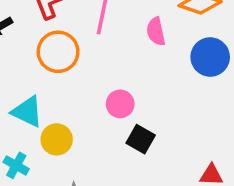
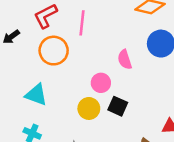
pink semicircle: (156, 32) -> (125, 60), moved
yellow circle: (57, 139) -> (89, 108), moved

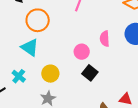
orange circle: (54, 51) -> (38, 20), moved
yellow circle: (89, 108) -> (50, 74), moved

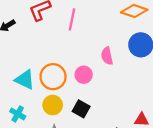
orange circle: (38, 20) -> (53, 77), moved
black square: (90, 73) -> (81, 109), moved

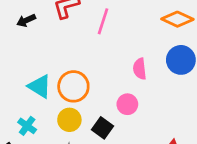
pink circle: (84, 75) -> (127, 104), moved

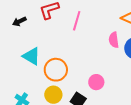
pink semicircle: (140, 69) -> (114, 40), moved
cyan triangle: (40, 86) -> (31, 56), moved

